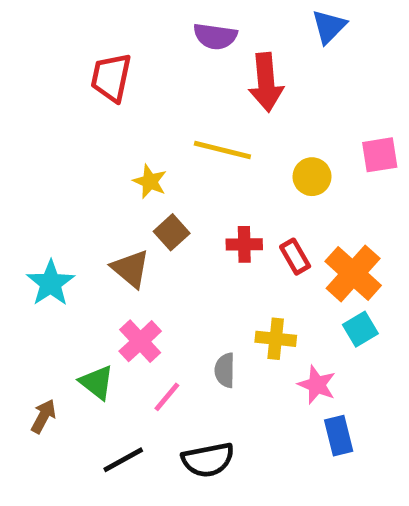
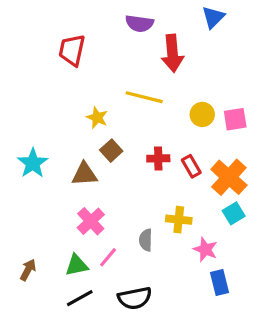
pink square: (380, 155) -> (235, 119), moved
brown triangle: (130, 269) -> (85, 174), turned -44
cyan star: (51, 283) -> (33, 163), moved
green triangle: (97, 382) -> (77, 265), moved, turned -50

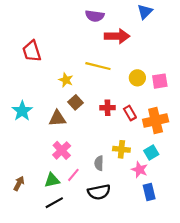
red trapezoid: (72, 50) -> (32, 51), moved, turned -30
red arrow: (172, 53) -> (117, 36), turned -85
orange cross: (229, 177) -> (156, 121), turned 35
cyan square: (234, 213) -> (151, 153), moved
black semicircle: (135, 298) -> (99, 192), moved

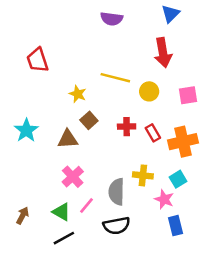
red arrow: (117, 36) -> (163, 53), moved, turned 80
yellow circle: (137, 78) -> (149, 91), moved
gray semicircle: (99, 163) -> (117, 192), size x1.5
green triangle: (52, 180) -> (61, 212), turned 42

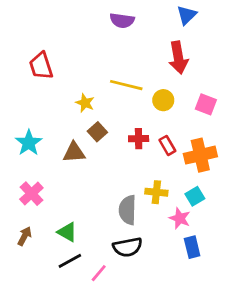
pink square: (188, 95) -> (206, 104), turned 30
pink cross: (73, 177) -> (31, 194), moved
pink line: (86, 206) -> (99, 273), moved

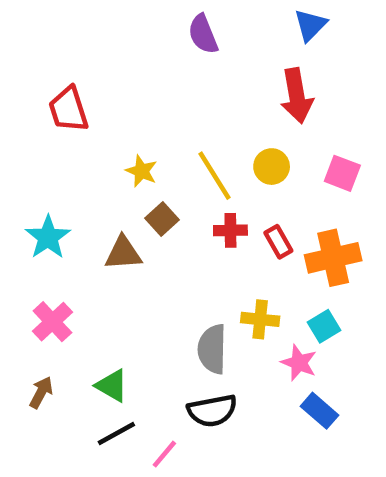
purple semicircle: (122, 21) -> (203, 34), turned 60
yellow line: (126, 85) -> (214, 176), moved, turned 44
blue rectangle: (192, 247) -> (319, 411), turned -35

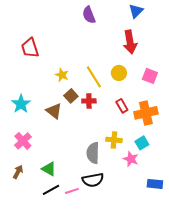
red cross: (230, 230) -> (89, 101), moved
brown triangle: (123, 253) -> (54, 111), turned 42
blue rectangle: (319, 411) -> (155, 184), moved, turned -35
pink line: (164, 454) -> (72, 191), moved, turned 32

